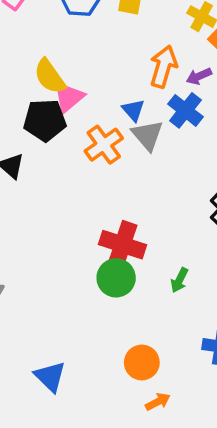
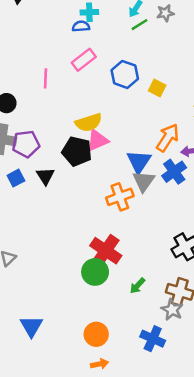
yellow semicircle: (50, 76) -> (89, 123), turned -88
blue triangle: (133, 110) -> (139, 162), size x1.5
orange cross: (104, 145) -> (120, 197), moved

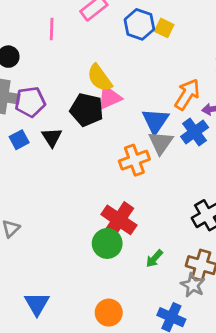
yellow square: (157, 88) -> (164, 28), moved
yellow semicircle: (89, 123) -> (100, 78), turned 72

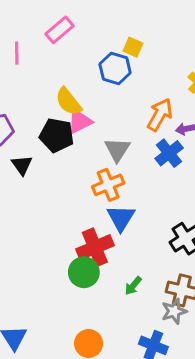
blue hexagon: (139, 24) -> (115, 68), moved
blue triangle: (155, 121) -> (121, 218), moved
gray triangle: (161, 143) -> (117, 150), moved
red cross: (119, 220) -> (95, 247), turned 36
gray star: (193, 285) -> (174, 311), turned 30

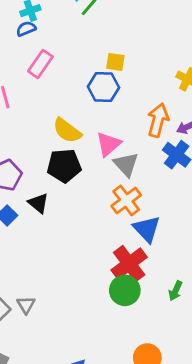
pink triangle: (80, 121) -> (108, 144), moved

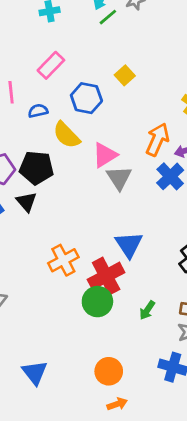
blue semicircle: (26, 29) -> (38, 111), moved
yellow square: (115, 62) -> (125, 75), turned 30
blue hexagon: (103, 87) -> (86, 98), moved
black pentagon: (64, 166) -> (36, 168), moved
orange cross: (126, 200) -> (63, 260), moved

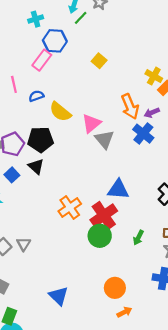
blue hexagon: (86, 98) -> (55, 41), moved
orange arrow: (157, 139) -> (130, 107), turned 140
blue triangle: (129, 245) -> (118, 189), turned -45

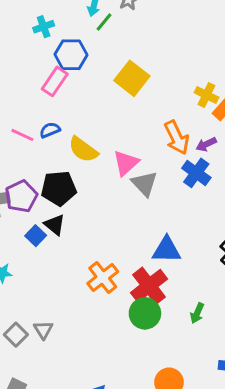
yellow square: (99, 61) -> (132, 78), size x1.6
pink line: (14, 84) -> (22, 135), moved, turned -49
blue square: (12, 175) -> (36, 236), moved

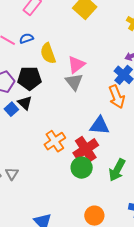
orange arrow: (177, 138) -> (117, 97), moved
yellow semicircle: (83, 150) -> (48, 53), turned 30
gray triangle: (144, 184) -> (74, 82), moved
green arrow: (197, 313) -> (117, 170), size x1.6

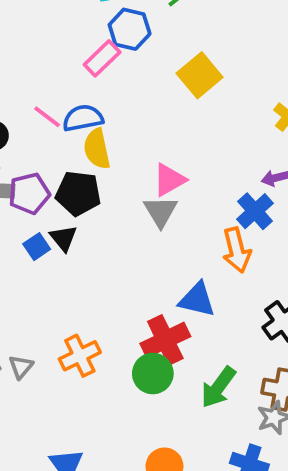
blue semicircle: (26, 38) -> (83, 118), size x1.5
yellow semicircle: (48, 53) -> (97, 149), moved
orange cross: (55, 141) -> (80, 356), moved

